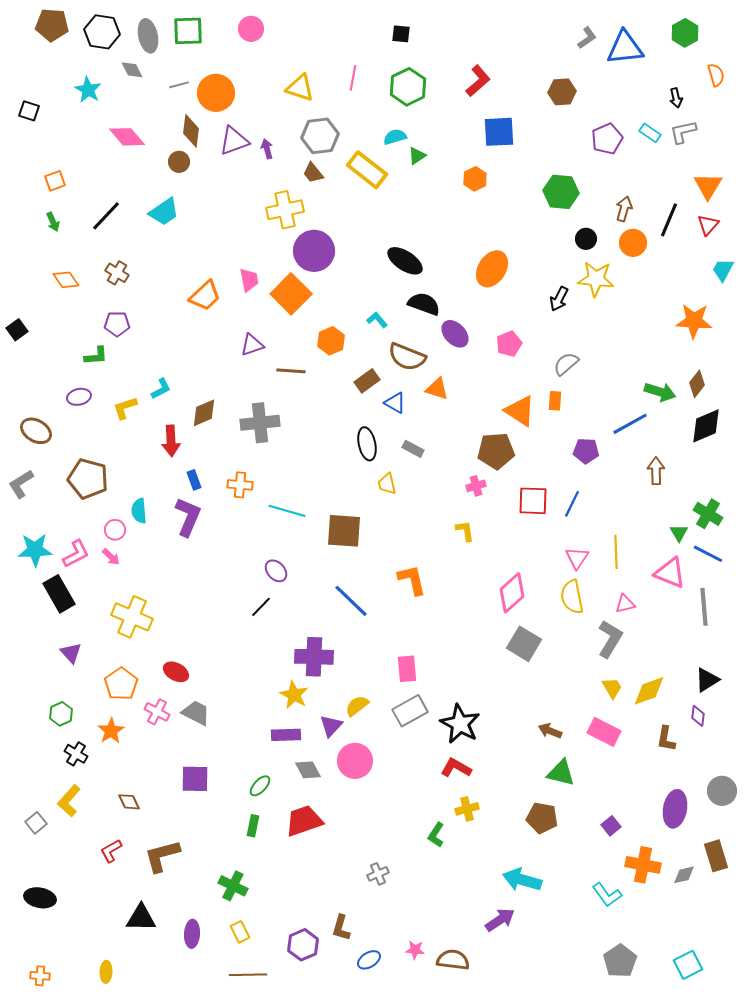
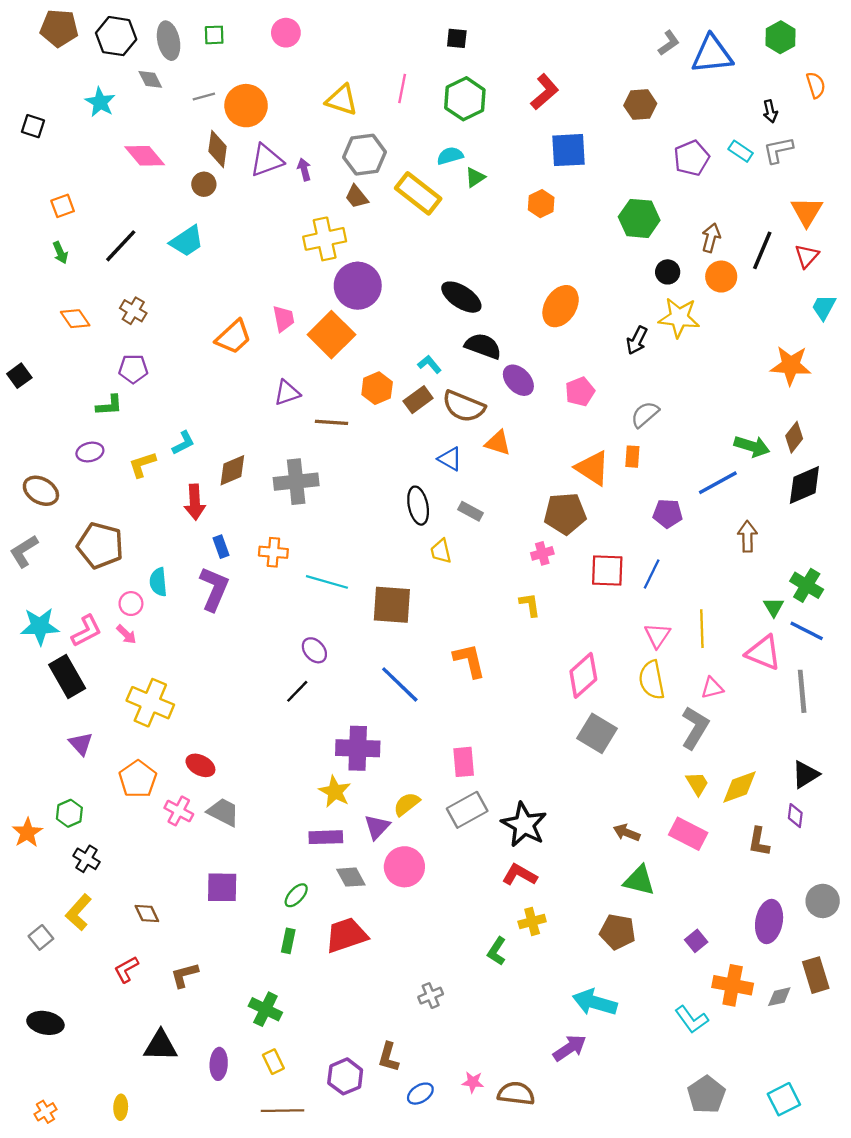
green square: (188, 31) -> (214, 35), size x0.6
brown rectangle: (367, 381) -> (418, 400), moved
orange star: (111, 731) -> (27, 833), moved
brown L-shape: (162, 856) -> (184, 975), size x0.7
orange cross: (40, 976) -> (45, 1112), turned -36

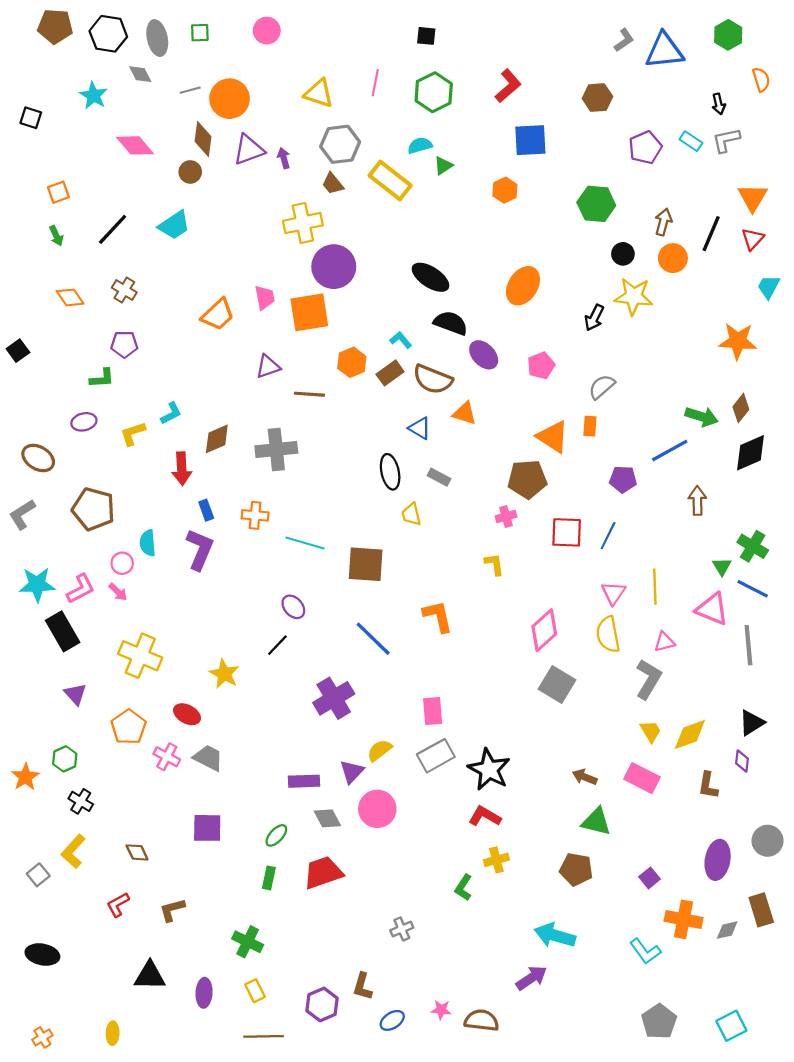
orange square: (331, 335) -> (309, 312), turned 36
purple cross: (358, 748) -> (334, 698), turned -33
yellow star: (335, 792) -> (224, 674), moved

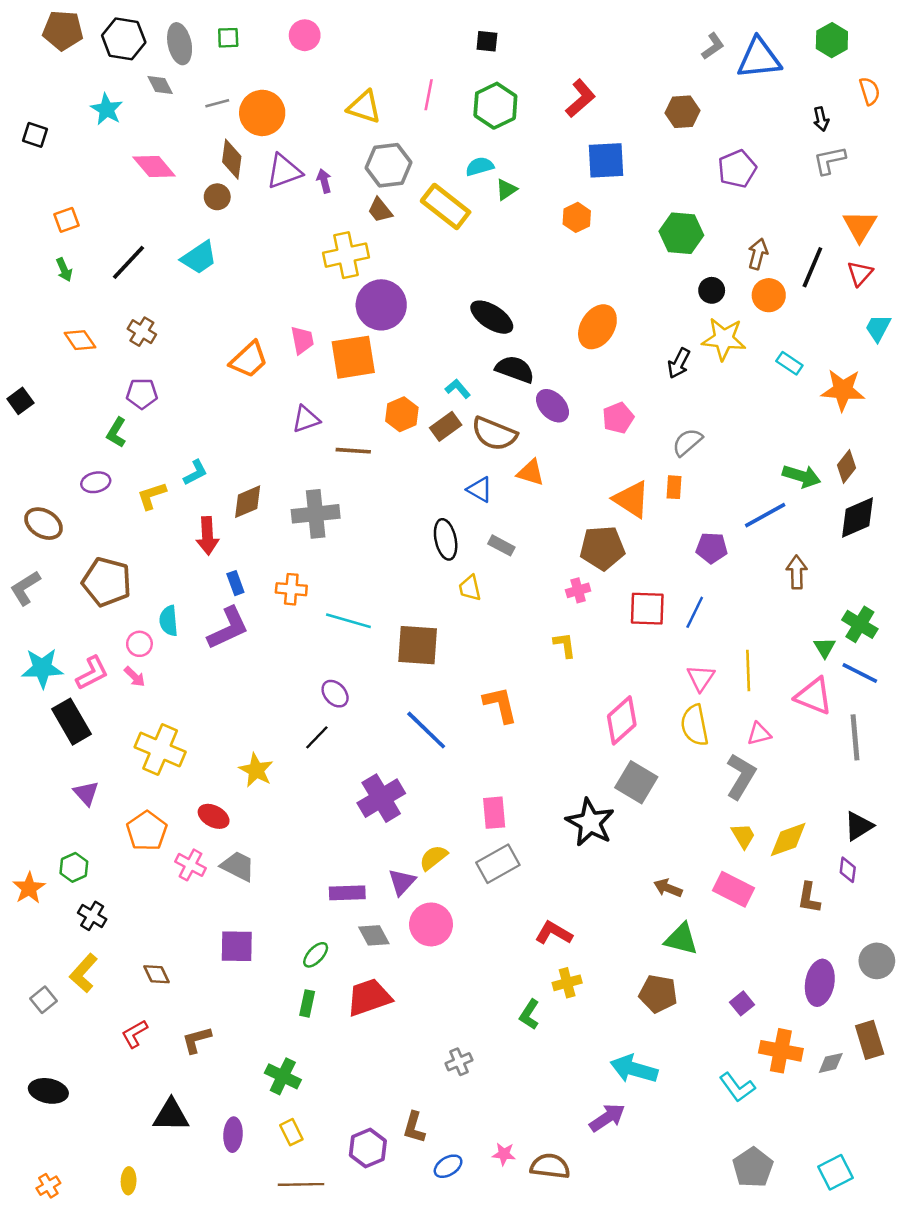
cyan rectangle: (691, 141) -> (789, 363), moved
green L-shape: (102, 378) -> (116, 432), turned 125
purple L-shape: (200, 549) -> (228, 628), turned 42
black star: (489, 770) -> (590, 822), moved

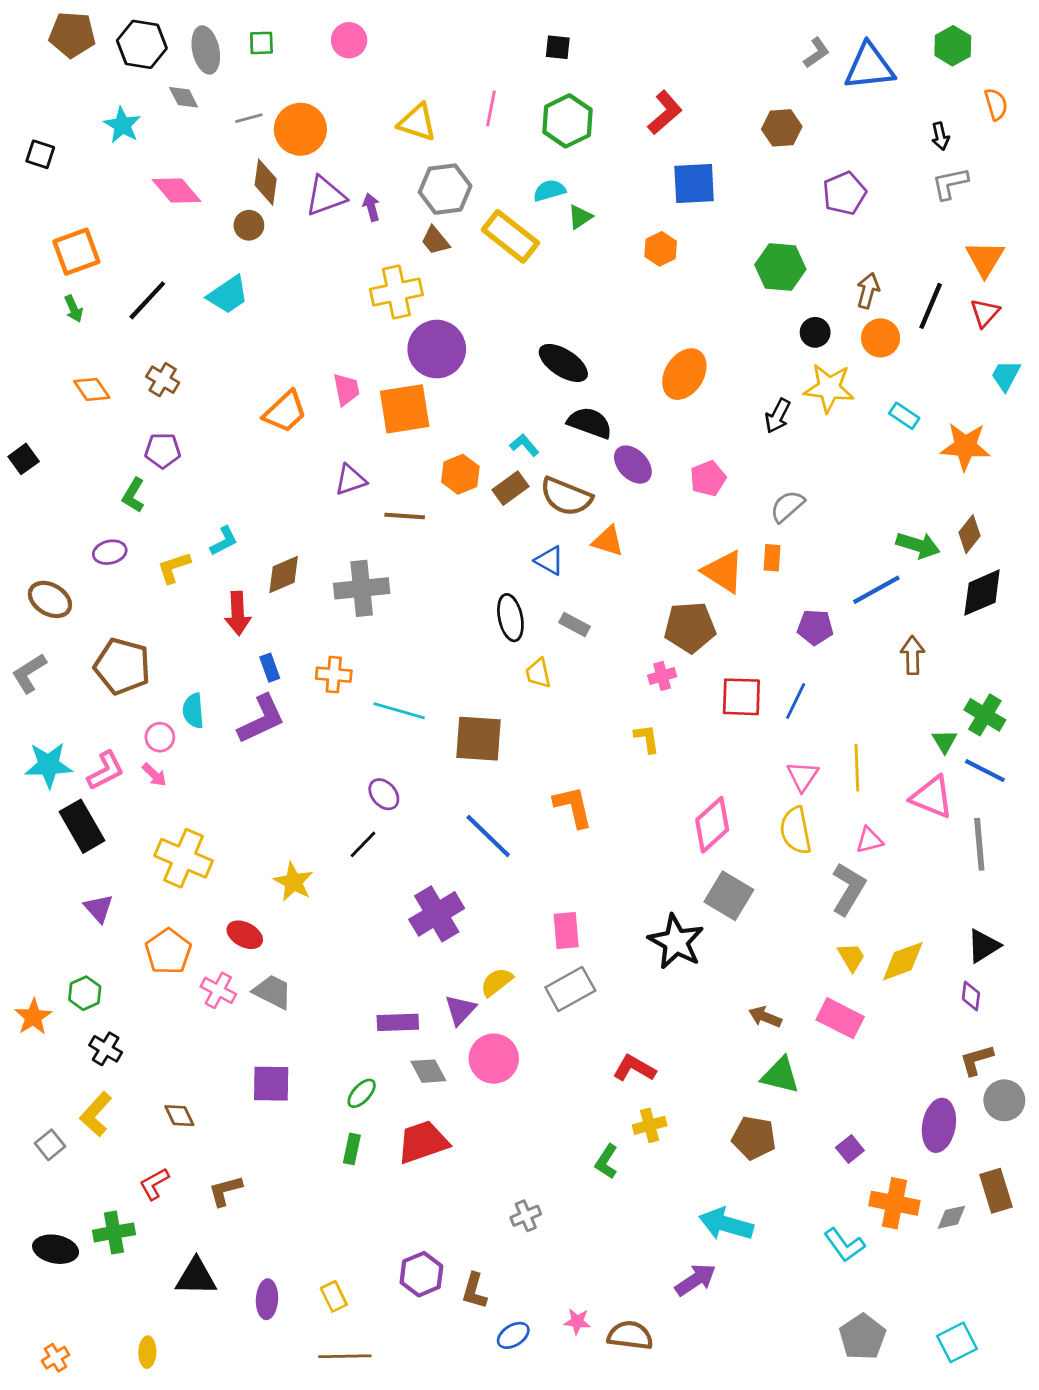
orange square: (67, 220) -> (76, 252), size x1.6
brown L-shape: (809, 898) -> (977, 1060), moved, turned 64
green cross: (283, 1076) -> (114, 1232), moved, turned -36
purple hexagon: (368, 1148) -> (421, 1274), moved

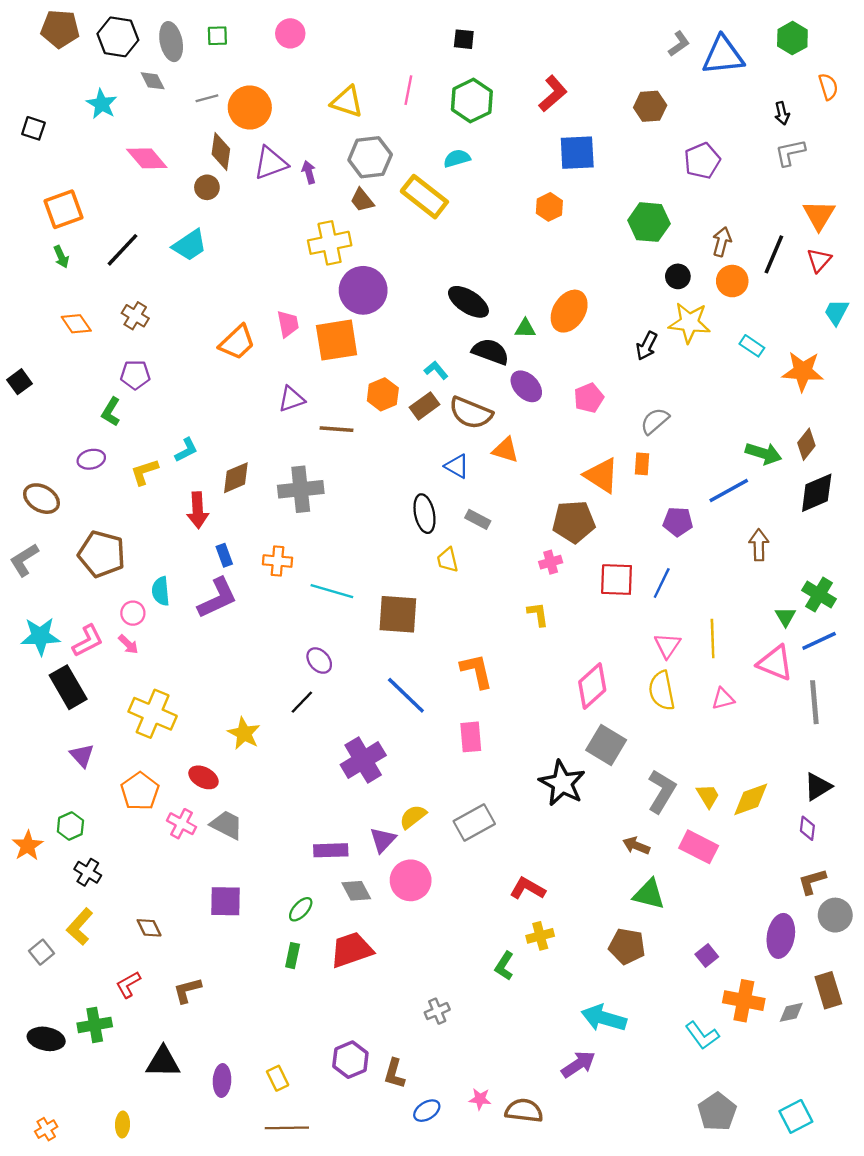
green triangle: (580, 217) -> (525, 328), moved, turned 35
blue line: (985, 771) -> (819, 641), turned -52
gray L-shape: (849, 889) -> (662, 791), moved
pink rectangle: (566, 931) -> (471, 737), moved

